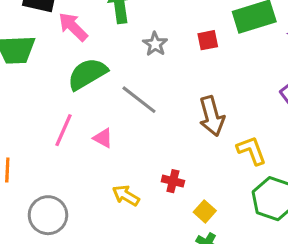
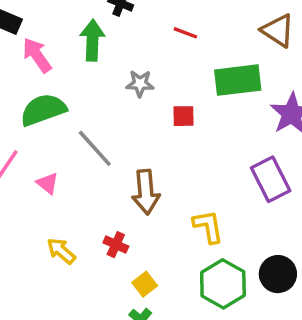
red square: (208, 40) -> (183, 116), moved
gray star: (155, 44) -> (140, 84), moved, turned 30
brown arrow: (212, 116) -> (146, 192), moved

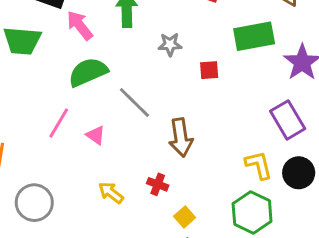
yellow L-shape: (208, 227) -> (259, 165), moved
black circle: (278, 274) -> (299, 173), moved

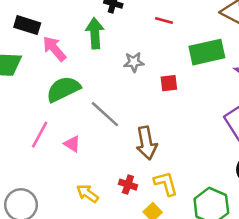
yellow L-shape: (259, 165) -> (166, 183), moved

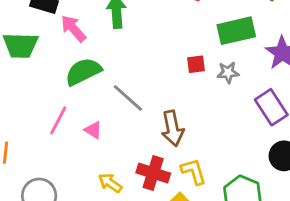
gray star: (134, 62) -> (228, 73), moved
red cross: (128, 185) -> (153, 173), size x1.6

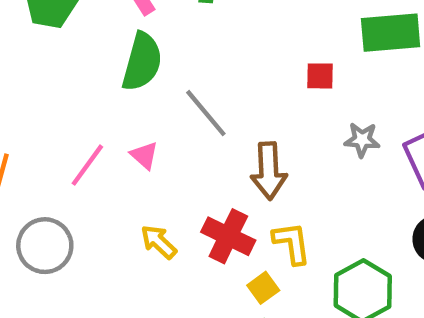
green semicircle: (83, 72) -> (142, 62), turned 123
gray star: (228, 73) -> (362, 140), moved
pink line: (58, 120) -> (87, 165), moved

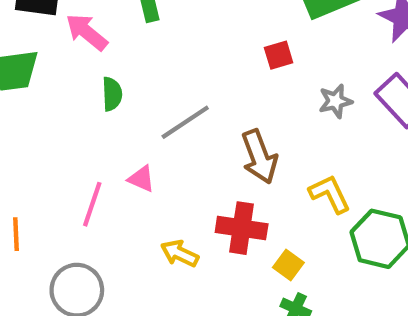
green semicircle: (142, 62) -> (112, 94), size x0.6
gray line: (206, 113) -> (185, 122), turned -66
yellow L-shape: (292, 243) -> (330, 194), moved

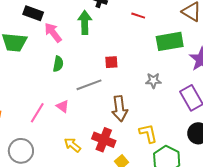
red square: (279, 55) -> (111, 62), moved
gray star: (335, 101) -> (153, 81), moved

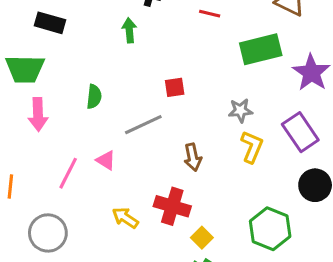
green arrow: (85, 22) -> (129, 30), size x0.7
pink arrow: (53, 33) -> (38, 114), moved, turned -140
brown arrow: (120, 109) -> (193, 157), size x0.7
yellow L-shape: (148, 133) -> (252, 147), moved, turned 40

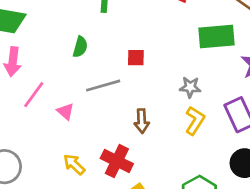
green semicircle: (94, 97) -> (80, 47), moved
pink line: (68, 173) -> (34, 95), moved

